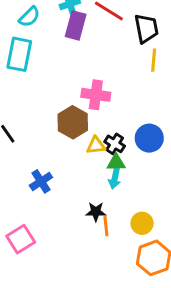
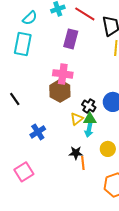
purple rectangle: (76, 25) -> (71, 39), moved
pink cross: (96, 95) -> (63, 74), moved
yellow triangle: (96, 145) -> (77, 119), moved, turned -32
yellow circle: (142, 223) -> (108, 149), moved

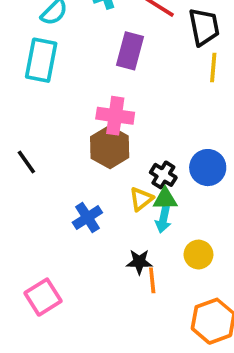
blue cross: (38, 132) -> (87, 217), moved

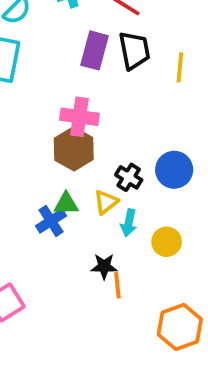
black trapezoid: (204, 27) -> (134, 50), moved
green triangle: (165, 199) -> (66, 204), moved
yellow circle: (198, 255) -> (167, 242), moved

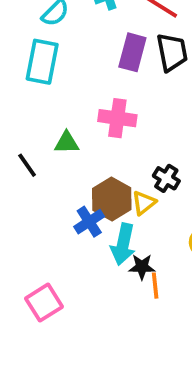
brown hexagon: (74, 149) -> (112, 199), moved
green triangle: (66, 204) -> (67, 143), moved
cyan arrow: (129, 223) -> (123, 244), moved, size x1.5

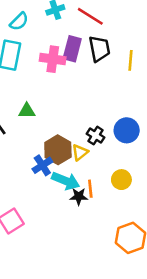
pink cross: (117, 118) -> (53, 59), moved
cyan arrow: (123, 244) -> (66, 181), turned -80
orange line: (155, 286) -> (90, 189), moved

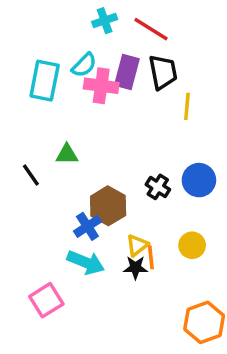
cyan semicircle: (19, 21) -> (84, 65), moved
yellow line: (130, 60) -> (187, 106), moved
yellow triangle: (80, 152) -> (137, 245), moved
cyan arrow: (66, 181) -> (86, 262), moved

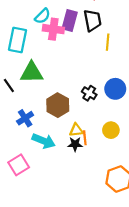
cyan rectangle: (45, 81) -> (18, 40), moved
green triangle: (67, 154) -> (32, 73), size x1.6
blue cross: (87, 226) -> (25, 118), moved
yellow triangle: (137, 245) -> (76, 130), turned 32

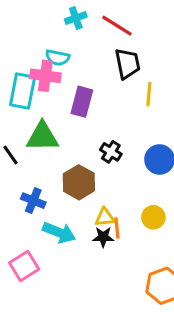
cyan semicircle: (42, 16) -> (58, 58), turned 56
purple rectangle: (70, 20) -> (82, 102), moved
pink cross: (53, 29) -> (45, 76), moved
black cross: (89, 93) -> (111, 152), moved
blue cross: (25, 118) -> (33, 201), turned -35

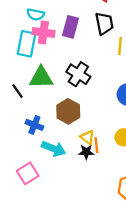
cyan semicircle: (58, 58) -> (36, 14), moved
purple rectangle: (82, 102) -> (70, 27), moved
black cross: (111, 152) -> (78, 74), moved, size x1.5
yellow triangle: (105, 217) -> (87, 137), turned 42

